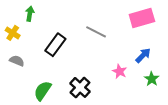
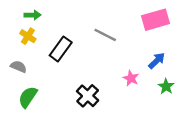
green arrow: (30, 14) -> (33, 15), turned 80
yellow cross: (13, 33) -> (28, 36), moved
green semicircle: (43, 91) -> (28, 97), moved

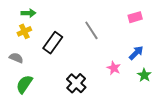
pink rectangle: (156, 20) -> (135, 17), size x0.6
gray line: (105, 35) -> (91, 30), turned 30
yellow cross: (28, 36) -> (24, 31), turned 32

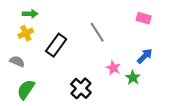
pink rectangle: (135, 17) -> (144, 18), turned 32
pink star: (114, 68) -> (113, 68), moved
green star: (144, 75) -> (133, 78), moved

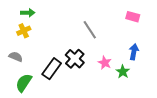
black rectangle: (56, 45) -> (52, 69), moved
blue arrow: (145, 56) -> (134, 52), turned -35
black cross: (81, 88) -> (75, 59), moved

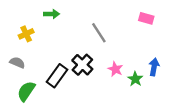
green arrow: (28, 13) -> (51, 14), moved
blue arrow: (134, 52) -> (154, 67), moved

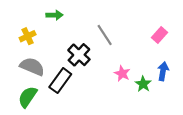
pink rectangle: (146, 18) -> (159, 35), moved, turned -64
gray semicircle: (17, 63) -> (32, 67), moved, size x1.5
black cross: (82, 65) -> (79, 55), moved

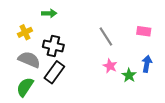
gray line: (105, 35) -> (106, 36), moved
pink rectangle: (159, 35) -> (144, 31), turned 56
black cross: (79, 55) -> (53, 46), moved, turned -30

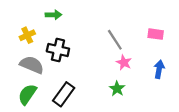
pink star: (110, 66) -> (124, 62), moved
black rectangle: (54, 72) -> (64, 94), moved
green star: (129, 75) -> (117, 89), moved

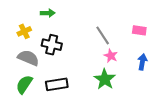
green star: (117, 89) -> (105, 79), size x1.5
black rectangle: (64, 94) -> (57, 84), turned 45

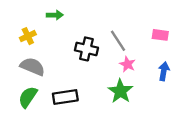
black cross: (52, 45) -> (86, 49), moved

